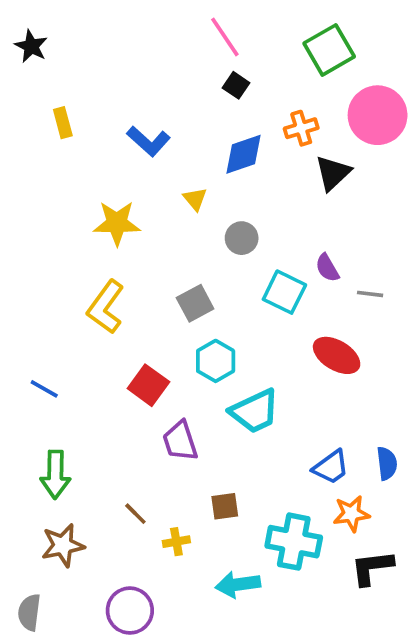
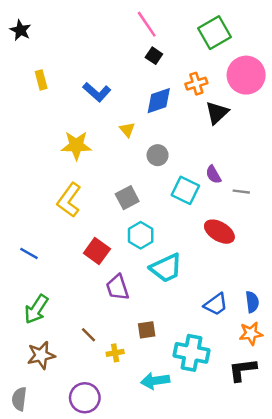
green arrow: (55, 475) -> (36, 309), turned 32
orange star: (351, 514) -> (251, 333), moved

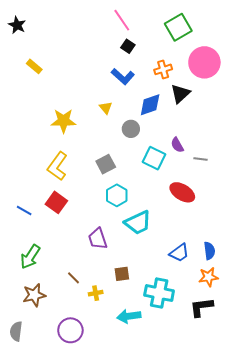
yellow rectangle: (41, 80) -> (34, 66), turned -35
blue L-shape: (97, 92) -> (123, 77), moved
blue diamond: (159, 101) -> (150, 105), moved
red square: (97, 251) -> (56, 202), moved

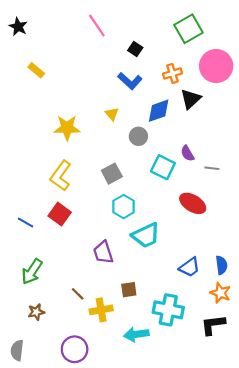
pink line: (122, 20) -> (97, 26), moved
orange star: (208, 277) -> (220, 293), turned 30
yellow cross: (96, 293) -> (101, 310), size x1.5
brown star: (34, 295) -> (36, 312), size x0.7

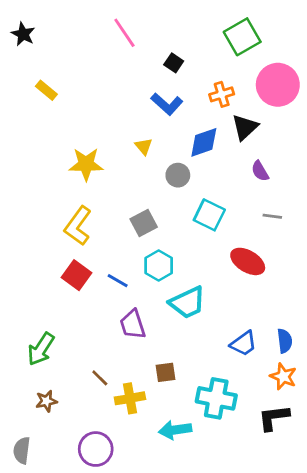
purple semicircle: (187, 153) -> (260, 171), moved
blue line: (26, 223) -> (118, 281), moved

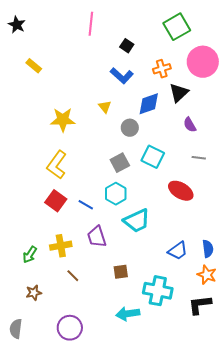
pink line: (124, 33) -> (91, 24), turned 40
gray square: (144, 223) -> (120, 163), moved
green arrow: (41, 349) -> (30, 255), size x0.7
yellow cross: (130, 398) -> (61, 246), moved

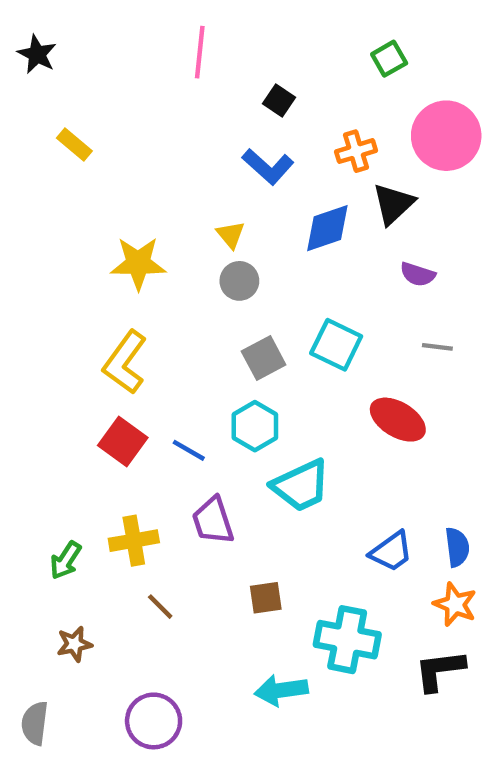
green square: (177, 27) -> (389, 59), size x0.6
purple semicircle: (190, 125) -> (418, 274), turned -42
gray circle: (130, 128) -> (239, 281), moved

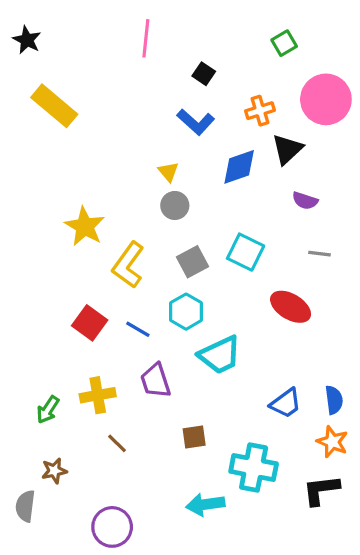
yellow rectangle: (74, 145) -> (54, 106), size x1.8
yellow star: (138, 263) -> (85, 226), moved, turned 30
yellow L-shape: (125, 362) -> (128, 265), moved
gray semicircle: (35, 723) -> (25, 506), moved

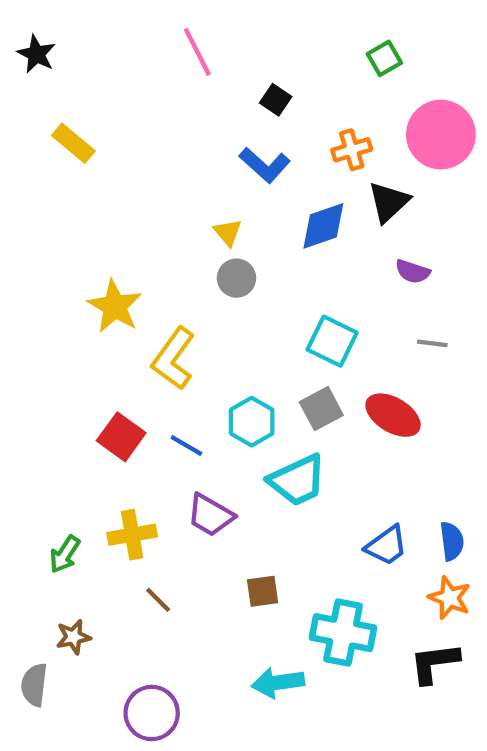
pink line: (146, 38) -> (197, 52), turned -33
yellow rectangle: (54, 106) -> (73, 143), size x0.7
gray square: (192, 262) -> (321, 409), moved
purple trapezoid: (156, 381) -> (210, 515), turned -42

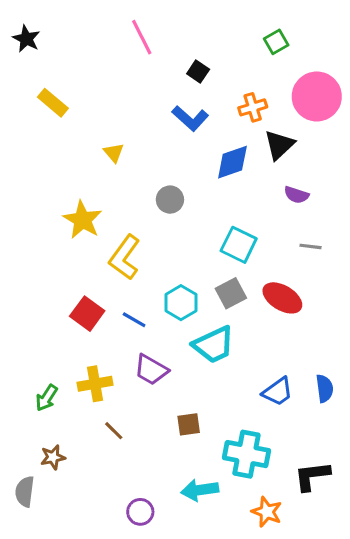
yellow triangle: (228, 232) -> (114, 153), moved
orange star: (450, 598) -> (267, 512), moved
purple circle: (152, 713) -> (140, 512), moved, size x0.7

